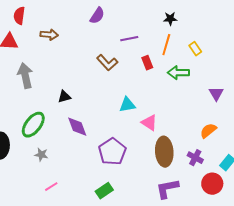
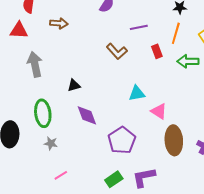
green ellipse: (33, 125) -> (43, 113), turned -44
purple L-shape: (167, 189) -> (144, 177), moved

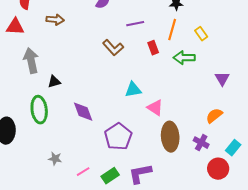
black triangle: (74, 85) -> (54, 82), moved
gray star: (51, 143) -> (55, 159), moved
pink line: (61, 175) -> (83, 172), moved

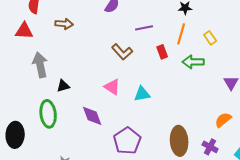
pink triangle: (155, 108) -> (112, 87), moved

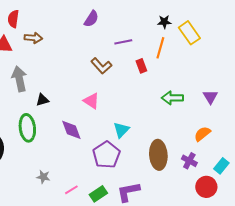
brown arrow: (64, 24) -> (33, 38), moved
yellow rectangle: (210, 38) -> (189, 33), moved, size x1.6
green arrow: (193, 62) -> (172, 98), moved
cyan triangle: (142, 94) -> (121, 130), moved, turned -36

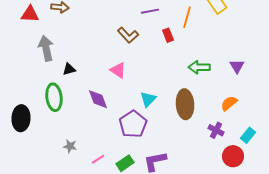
brown ellipse: (158, 155) -> (185, 104), moved

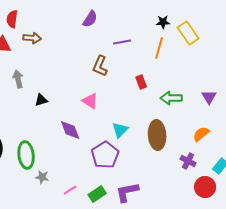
brown L-shape: (128, 35) -> (100, 66), turned 65
red rectangle: (168, 35) -> (141, 82), moved
gray arrow: (46, 48) -> (18, 79), size x0.7
green ellipse: (54, 97) -> (26, 155), moved

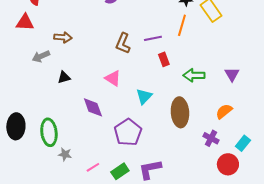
brown arrow: (32, 38) -> (63, 37), moved
purple line: (122, 42) -> (153, 38), moved
gray arrow: (18, 79) -> (41, 56), turned -102
cyan triangle: (120, 130) -> (144, 96), moved

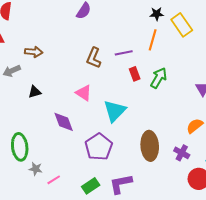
green arrow: (194, 75) -> (159, 78), moved, turned 120
cyan triangle: (144, 96) -> (115, 111), size x1.4
brown ellipse: (180, 112) -> (150, 146), moved
pink line: (93, 167) -> (54, 180), moved

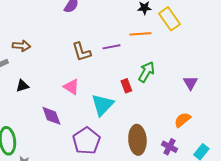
orange line: (153, 40) -> (140, 34), turned 70
brown L-shape: (94, 58) -> (81, 52), turned -40
red rectangle: (135, 74) -> (126, 86), moved

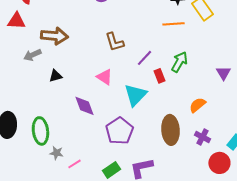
brown arrow: (21, 46) -> (54, 36), size x1.5
purple line: (111, 47) -> (144, 58), moved, turned -36
orange semicircle: (182, 120) -> (197, 105), moved

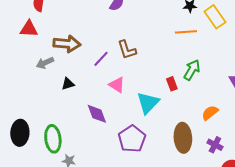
purple line: (144, 58) -> (101, 59), moved

